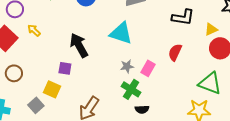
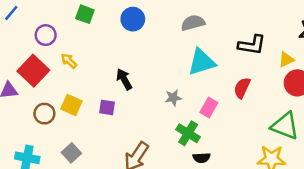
cyan triangle: (121, 33) -> (202, 62), moved, turned -35
black arrow: (79, 45) -> (124, 79), size x0.7
gray star: (127, 66) -> (173, 98), moved
yellow square: (52, 89) -> (71, 105), moved

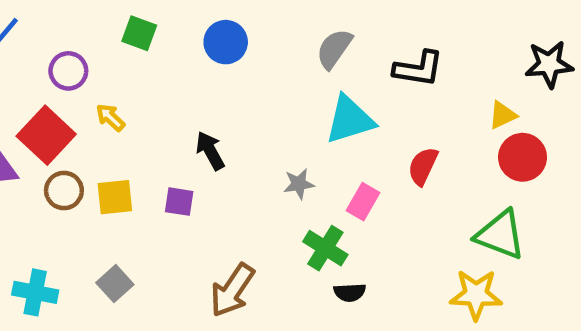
gray semicircle: (193, 23) -> (334, 49), turned -40
black L-shape: (252, 45) -> (418, 69), moved
yellow square: (71, 105) -> (115, 197), turned -30
brown circle: (44, 114) -> (64, 191), moved

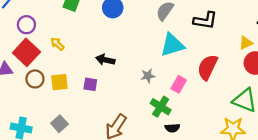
purple circle: (68, 71) -> (26, 25), moved
black arrow: (210, 151) -> (105, 60), turned -48
red semicircle: (423, 166) -> (207, 67), size x1.4

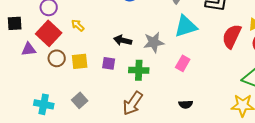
red semicircle: (207, 67) -> (232, 36), moved
gray star: (148, 76) -> (154, 42), moved, size x1.5
pink rectangle: (179, 84) -> (183, 63), moved
green cross: (161, 107) -> (139, 70), moved, turned -30

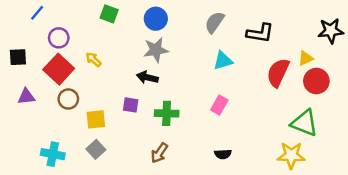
cyan triangle: (186, 26) -> (223, 61), size x0.7
gray star: (154, 42) -> (156, 50), moved
purple triangle: (29, 49) -> (26, 97), moved
yellow square: (80, 61) -> (96, 119), moved
brown arrow: (133, 103) -> (159, 153), size x0.7

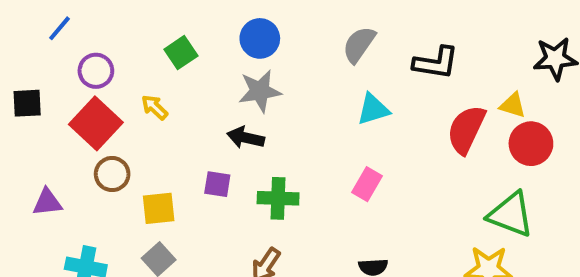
green square: (109, 14) -> (181, 53), moved, turned 36
yellow triangle: (306, 58) -> (513, 105), turned 42
purple triangle: (26, 97) -> (47, 202), moved

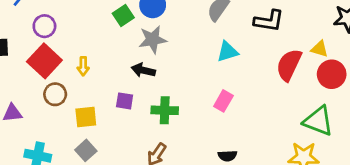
green square: (181, 53) -> (123, 15), moved
yellow arrow: (155, 107) -> (83, 66), moved, turned -132

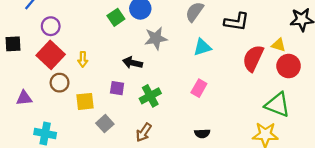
gray star: (153, 40) -> (156, 38), moved
green cross: (165, 110) -> (150, 96), turned -30
gray square: (86, 150) -> (105, 124), moved

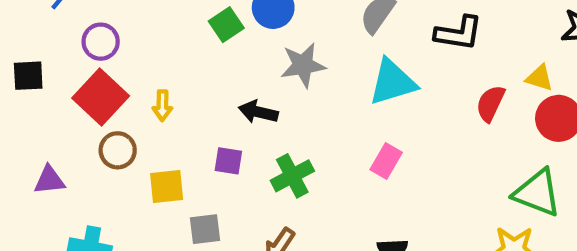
cyan triangle: (202, 47) -> (392, 82), size x1.4
red semicircle: (253, 58) -> (490, 103), size x0.7
gray square: (105, 124) -> (205, 229), turned 35

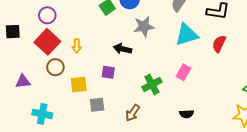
red semicircle: (490, 103) -> (219, 44), moved
green cross: (292, 176) -> (152, 84), moved

